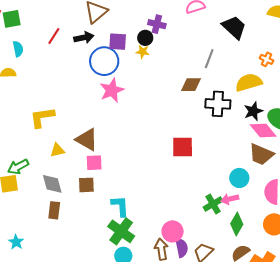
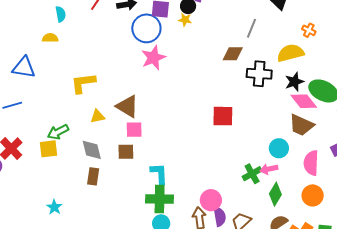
green cross: (121, 231) -> (160, 199), turned -36

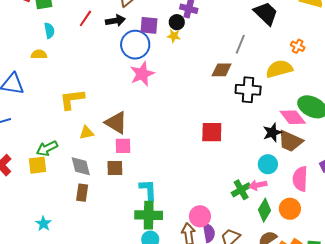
black star: (294, 82) -> (272, 133), moved
orange circle: (313, 195) -> (290, 209), moved

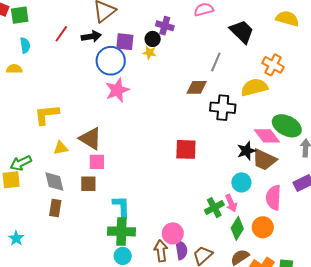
orange cross: (298, 46) -> (273, 65), size x1.5
pink arrow: (258, 185) -> (231, 203), turned -102

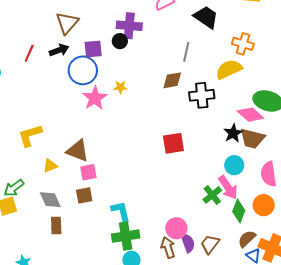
purple cross: (165, 26) -> (129, 26), size x1.4
yellow star: (149, 53) -> (120, 87), moved
pink arrow: (231, 203) -> (228, 187), size x1.4

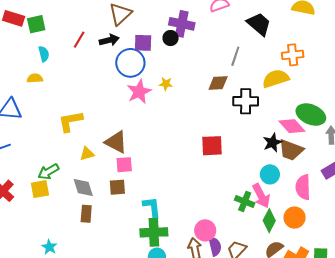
orange cross: (243, 44) -> (293, 55), turned -30
green cross: (212, 195) -> (245, 201), turned -36

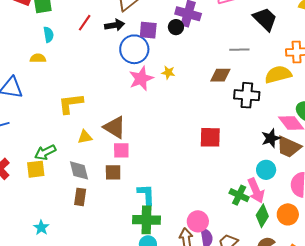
gray line: (235, 56) -> (239, 50), turned 66

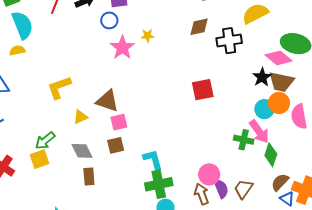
cyan semicircle: (49, 35) -> (22, 25), size x1.8
blue circle: (134, 49) -> (109, 20), size x0.6
orange circle: (288, 214) -> (279, 103), moved

